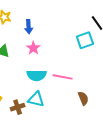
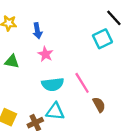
pink line: (63, 77) -> (82, 83), turned 54
brown semicircle: (83, 98) -> (99, 105), moved

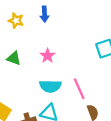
blue arrow: (37, 31) -> (45, 14), moved

